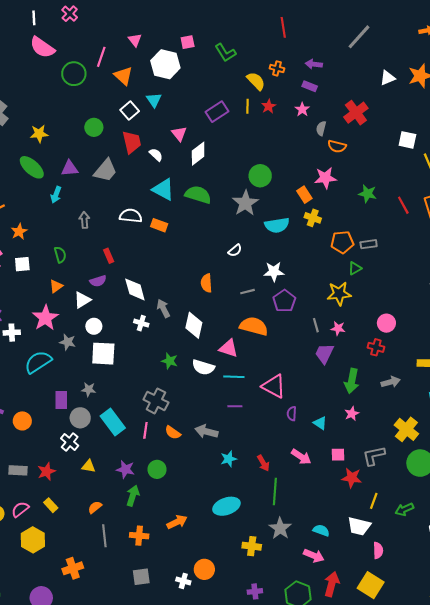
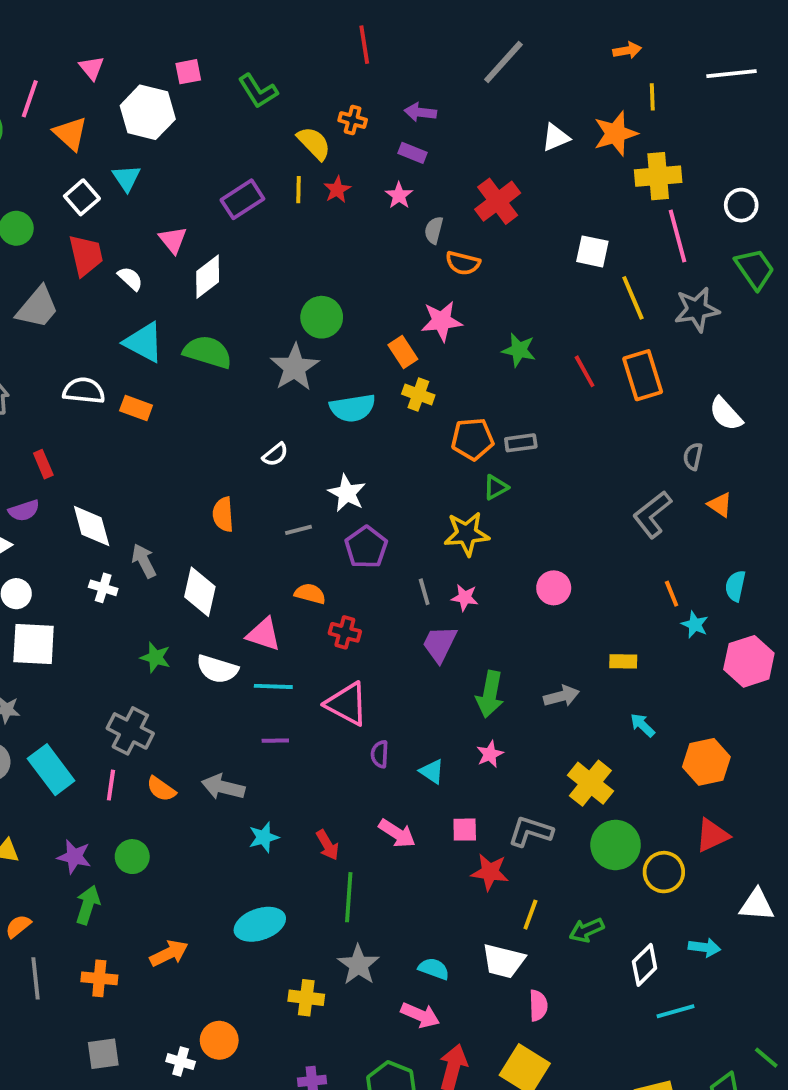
white star: (274, 272) -> (347, 493), turned 30
orange semicircle: (254, 326) -> (310, 594), size x0.6
red cross: (376, 347) -> (345, 632), moved
gray L-shape: (374, 456) -> (530, 831), turned 30

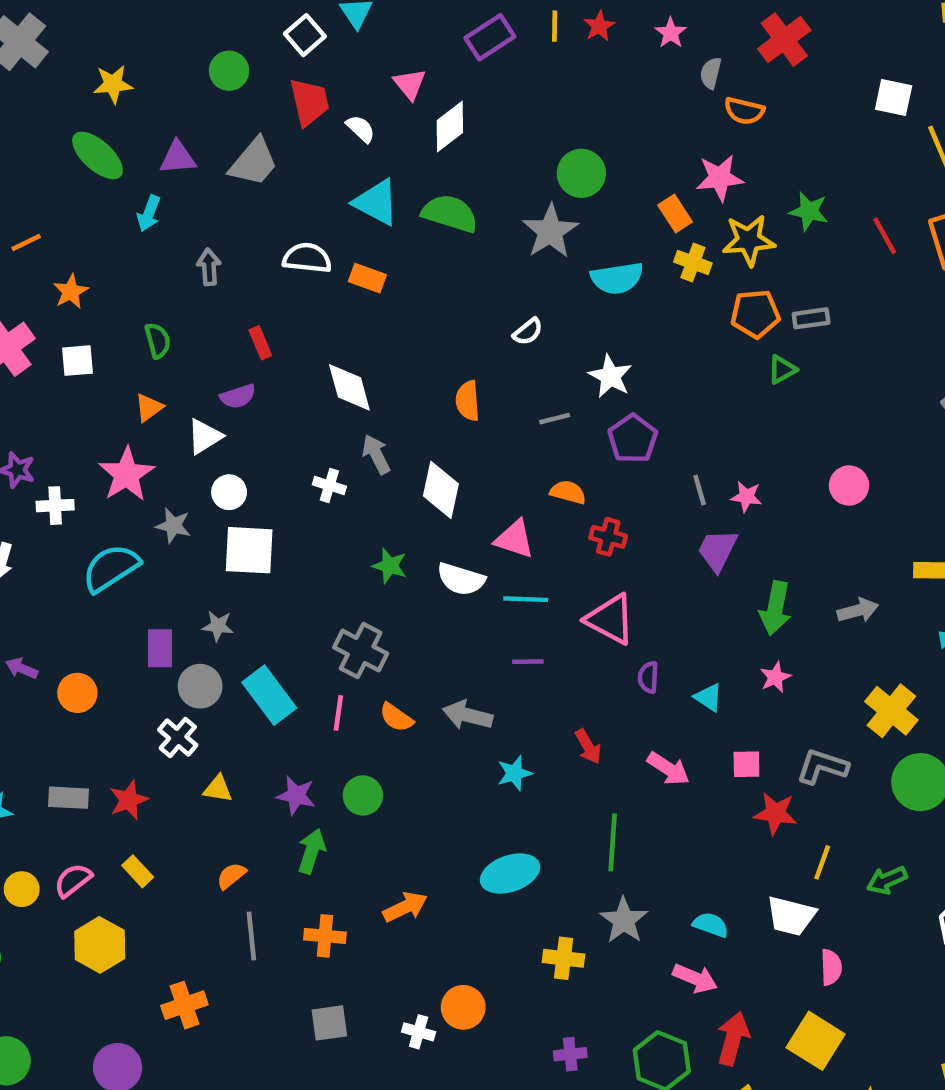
white diamond: (92, 526) -> (349, 387), moved
yellow star: (467, 534) -> (749, 240), moved
red arrow: (327, 845) -> (588, 746), moved

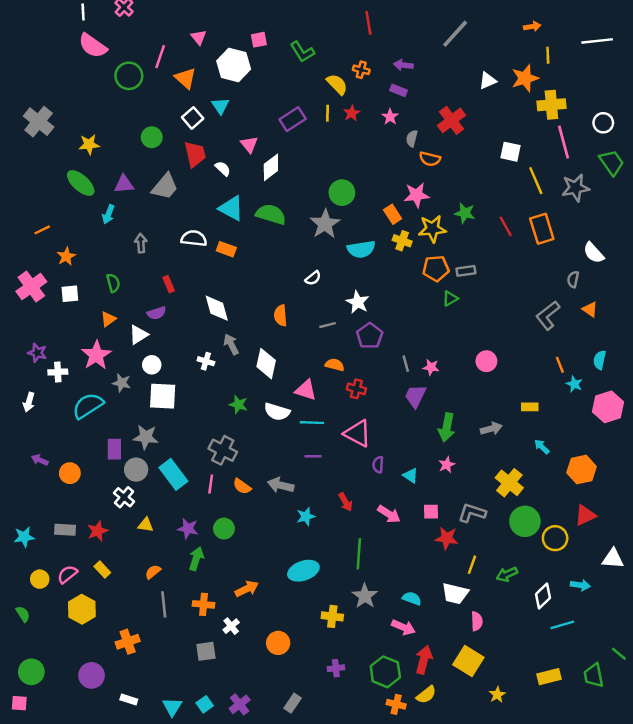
gray star: (218, 626) -> (146, 437), size x1.5
white cross: (419, 1032) -> (231, 626), moved, turned 35

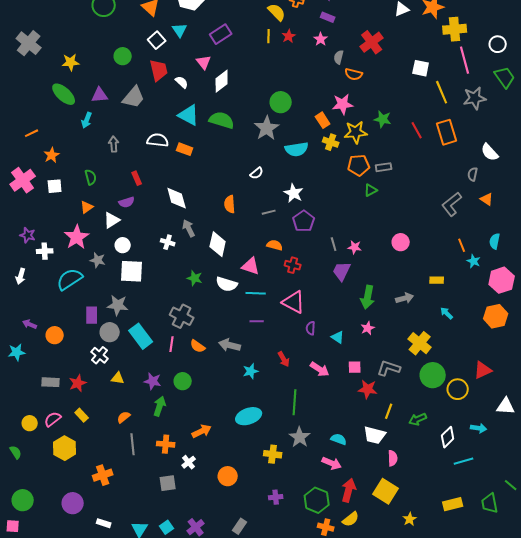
purple rectangle: (293, 119) -> (221, 34), moved
orange hexagon: (582, 470) -> (496, 316), moved
cyan star: (24, 537) -> (17, 352), moved

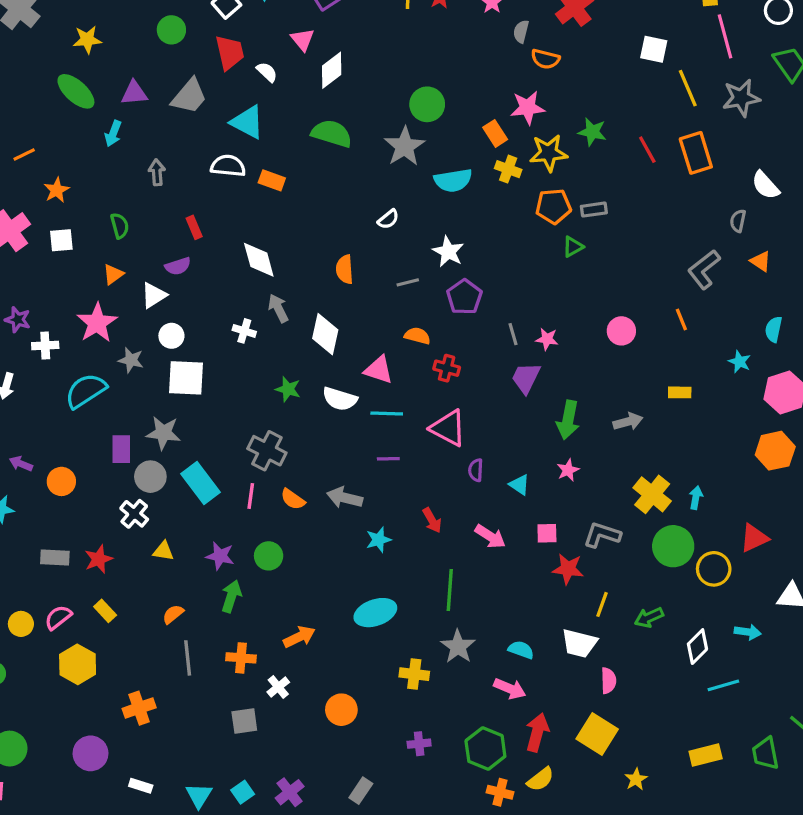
cyan triangle: (189, 115) -> (248, 122), moved
orange line: (462, 245) -> (681, 320), moved
cyan arrow: (447, 313) -> (696, 498), moved, turned 56

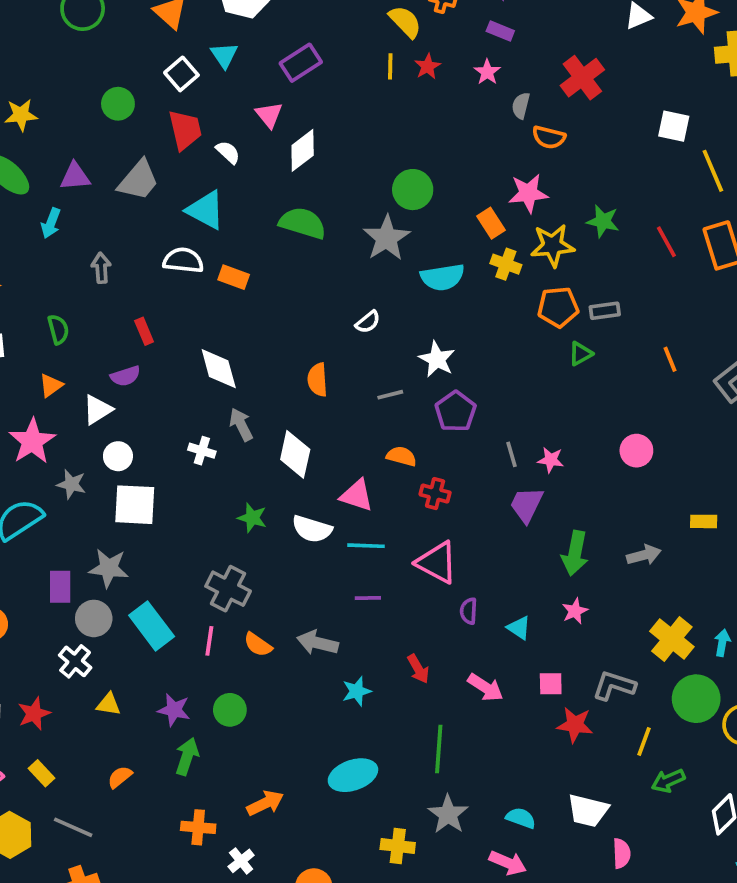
orange line: (681, 320) -> (670, 359), moved
yellow line: (602, 604) -> (644, 742), moved
gray line: (188, 658) -> (73, 827), moved, turned -60

